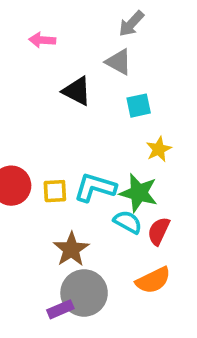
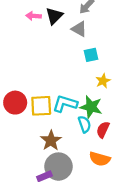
black triangle: (77, 91) -> (54, 16), moved, turned 48
yellow square: (55, 191) -> (41, 106), size x1.5
cyan semicircle: (128, 222) -> (85, 124), turned 42
orange semicircle: (153, 280) -> (100, 159), turned 42

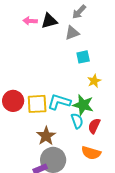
black triangle: (54, 16) -> (49, 21), turned 30
gray triangle: (79, 29) -> (72, 33), turned -49

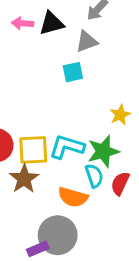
cyan square: (83, 57) -> (73, 72), moved
green star: (83, 105) -> (103, 151), turned -30
brown star: (46, 136) -> (24, 179), moved
orange semicircle: (91, 153) -> (73, 197), moved

